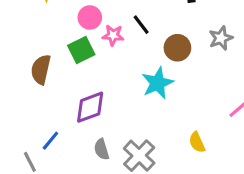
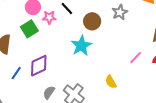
blue line: (50, 141) -> (16, 73), moved
gray semicircle: (102, 149) -> (49, 92), turned 56

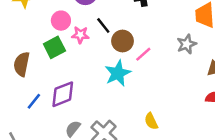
gray star: (120, 12) -> (187, 44), moved
brown circle: (92, 21) -> (123, 41), moved
pink line: (136, 58) -> (143, 54), moved

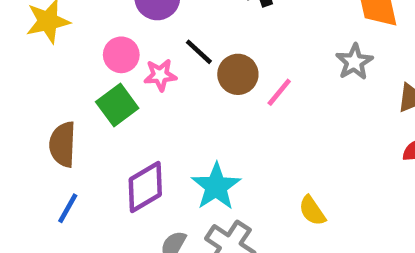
cyan star: (118, 73) -> (216, 186), moved
blue line: (34, 101) -> (68, 208), moved

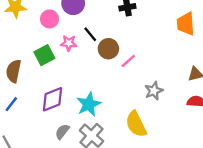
pink circle: (121, 55) -> (49, 19), moved
gray star: (354, 62) -> (154, 91), moved
yellow semicircle: (312, 211) -> (136, 124), size x1.6

